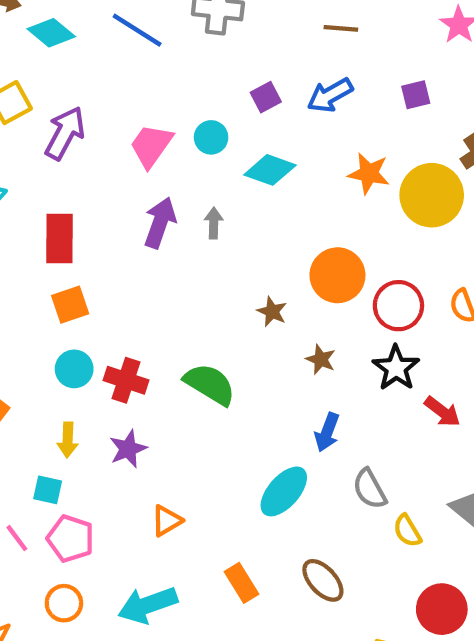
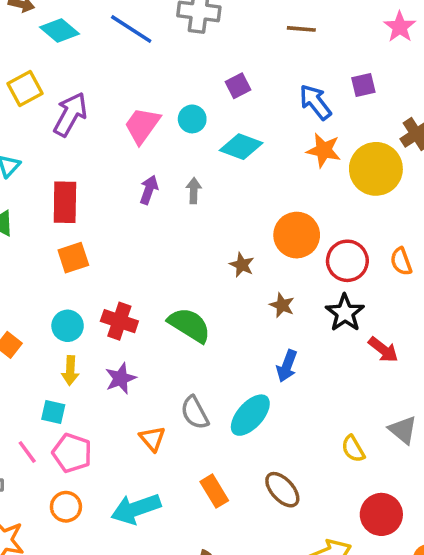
blue arrow: (330, 95) -> (315, 102), moved, turned 81
purple arrow: (160, 223) -> (149, 190), size x0.7
cyan circle: (74, 369) -> (68, 326), moved
gray semicircle: (370, 489) -> (195, 413), moved
orange triangle: (167, 521) -> (152, 439), turned -40

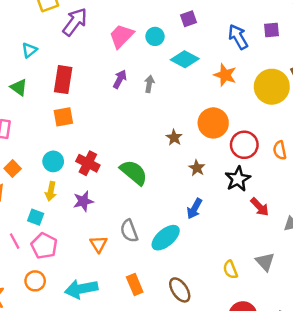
orange star: (324, 150) -> (225, 75), moved

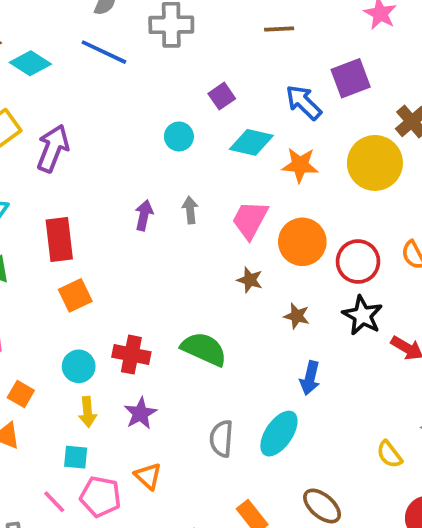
purple square: (271, 30) -> (351, 78), size x1.5
pink trapezoid: (121, 36) -> (250, 220), moved
cyan diamond: (185, 59) -> (251, 142), moved
gray semicircle: (129, 231) -> (221, 439), turned 40
orange triangle: (99, 244) -> (148, 476), moved

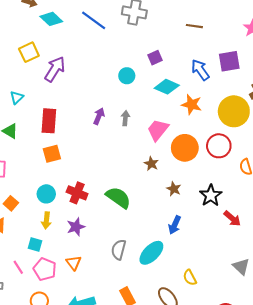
red circle: (358, 262) -> (219, 146), moved
yellow semicircle: (389, 454) -> (190, 277), moved

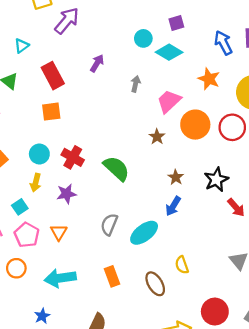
cyan diamond: (167, 87) -> (169, 52), moved
purple arrow: (99, 116) -> (97, 63), moved
red rectangle: (49, 121) -> (53, 76), turned -40
brown star: (174, 189) -> (176, 177), moved
cyan square: (35, 244) -> (20, 207), turned 32

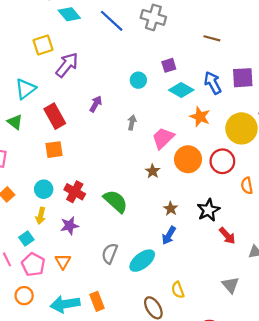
cyan triangle: (22, 46) -> (25, 89), size x1.5
cyan diamond: (169, 52) -> (181, 90), moved
orange rectangle: (112, 276) -> (97, 301), moved

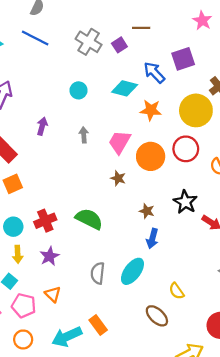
gray cross: (153, 17) -> (89, 42), moved, turned 30
purple square: (169, 65) -> (119, 45), moved
red cross: (75, 192) -> (45, 221), turned -36

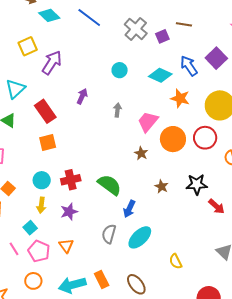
purple square: (183, 59) -> (216, 58), turned -35
black star: (185, 202) -> (197, 184), turned 30
blue arrow: (152, 239) -> (129, 209), moved
brown ellipse: (157, 316) -> (136, 284), moved

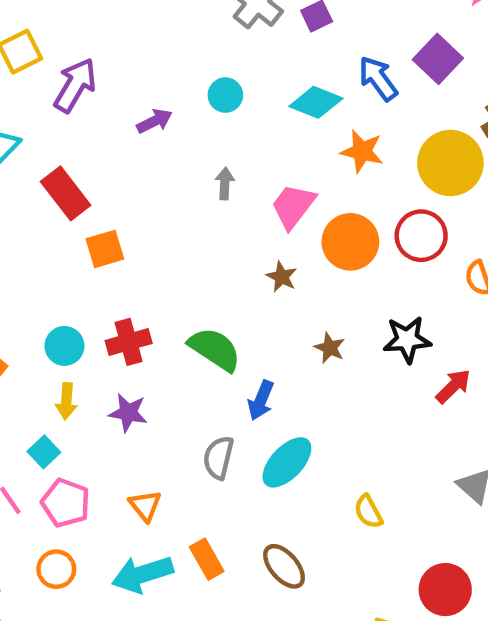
purple arrow: (82, 96) -> (154, 121), moved, turned 42
orange square: (48, 142) -> (105, 249), moved
red arrow: (217, 206) -> (453, 386), turned -84
purple star: (69, 212) -> (128, 413), turned 30
orange triangle: (66, 246) -> (145, 506), moved

